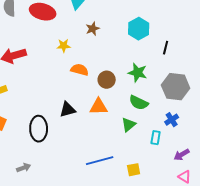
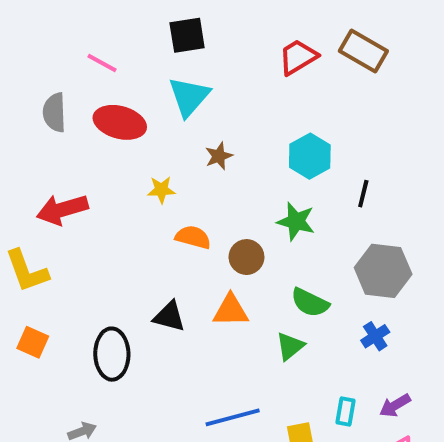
green star: (138, 73) -> (296, 221), moved
black triangle: (68, 110) -> (169, 316), turned 30
cyan rectangle: (156, 138) -> (345, 411), moved

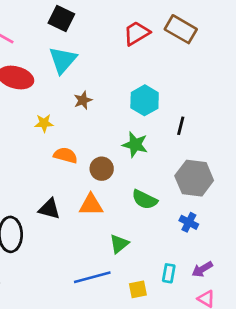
black square: (187, 35) -> (61, 18), turned 35
blue cross: (375, 336) -> (189, 222), turned -30
green triangle: (290, 346) -> (119, 244), moved

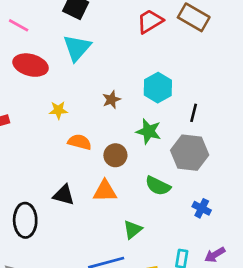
brown star: (83, 100) -> (111, 100), moved
gray hexagon: (194, 178) -> (190, 153), moved

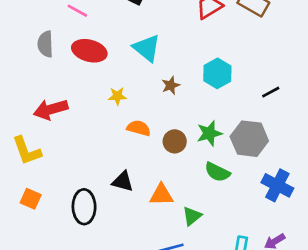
cyan triangle: (77, 48) -> (147, 48), moved, turned -32
black line: (194, 113) -> (271, 92), moved, turned 48
green star: (149, 131) -> (209, 133), moved, turned -30
orange triangle: (105, 191) -> (161, 195), moved
blue cross: (202, 208) -> (277, 185), moved, size x1.6

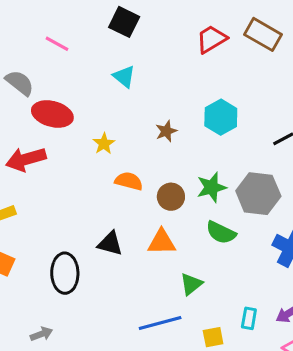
gray semicircle: (45, 44) -> (20, 83), turned 130
cyan triangle: (147, 48) -> (124, 77), moved, size x0.7
red ellipse: (89, 51) -> (52, 114), moved
yellow star: (117, 96) -> (104, 144), turned -30
orange triangle: (161, 195) -> (162, 242), moved

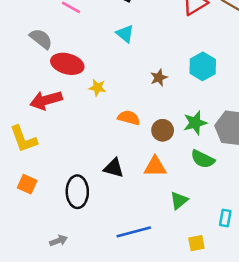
yellow star: (104, 144) -> (97, 88), moved, turned -30
cyan rectangle: (249, 318) -> (225, 218), moved
blue line: (160, 323) -> (134, 232), moved

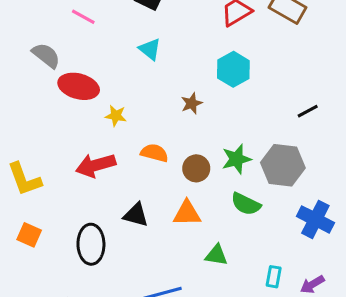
cyan hexagon: (203, 66) -> (233, 69), moved
red arrow: (46, 100) -> (96, 165), moved
green triangle: (179, 200) -> (216, 255), turned 48

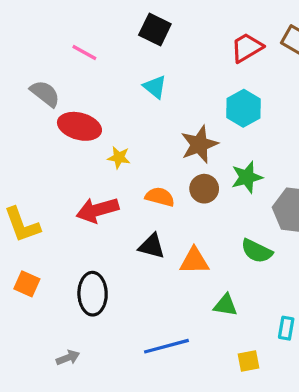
brown star: (192, 103) -> (199, 144), size x1.6
green star: (236, 159) -> (247, 177), moved
brown circle: (196, 168) -> (204, 189), moved
black triangle: (136, 215) -> (152, 246), moved

